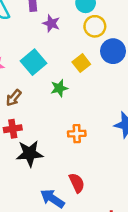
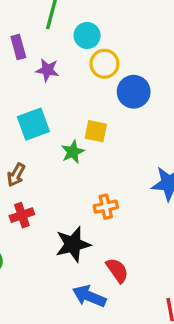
cyan square: (34, 62) -> (33, 124), turned 30
yellow square: (81, 63) -> (96, 131), moved, turned -30
black star: (30, 153) -> (73, 244), moved

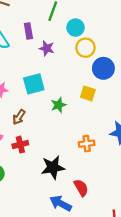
yellow square: (96, 131) -> (88, 93), moved
orange cross: (106, 207) -> (87, 144), moved

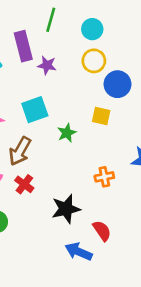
cyan circle: (76, 28) -> (92, 29), moved
purple rectangle: (28, 31) -> (23, 46), size x1.5
brown arrow: (19, 117) -> (20, 151), size x1.5
red cross: (20, 145) -> (24, 184), turned -35

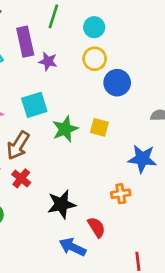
yellow square: (101, 116) -> (99, 127), moved
green star: (67, 133) -> (65, 129), size x1.4
orange cross: (104, 177) -> (121, 194), moved

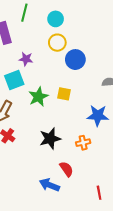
purple star: (48, 61) -> (26, 59), moved
black star: (62, 204) -> (50, 139), moved

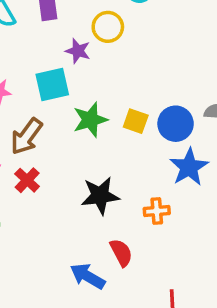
yellow circle: (57, 43) -> (108, 27), moved
blue circle: (75, 60) -> (176, 124), moved
blue star: (98, 115) -> (189, 167), turned 30

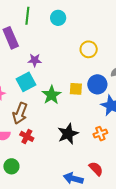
yellow circle: (108, 27) -> (89, 49), moved
red semicircle: (121, 253) -> (96, 169), moved

